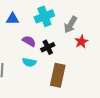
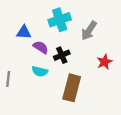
blue triangle: (13, 19) -> (24, 32), moved
red star: (81, 42) -> (105, 62), moved

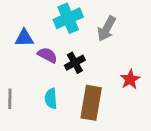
red star: (105, 62) -> (130, 79), moved
cyan semicircle: (40, 71) -> (51, 99), moved, turned 77

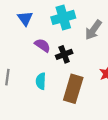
blue triangle: (24, 38) -> (25, 18), moved, turned 49

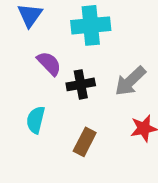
gray arrow: (93, 30) -> (130, 81), moved
brown rectangle: (73, 89) -> (85, 142), size x0.6

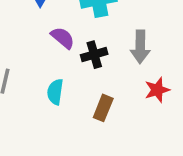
gray arrow: (130, 81) -> (140, 47), turned -40

